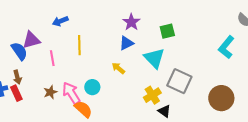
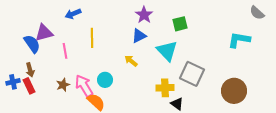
cyan L-shape: (226, 47) -> (239, 40), turned 60
yellow cross: (152, 95) -> (165, 88), turned 30

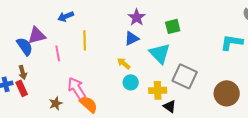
cyan circle: (105, 80) -> (131, 82), moved
brown star: (63, 85) -> (56, 103), moved

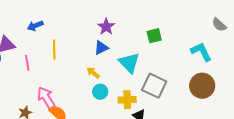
green square: (173, 26) -> (154, 36), moved
cyan L-shape: (232, 42) -> (201, 52), turned 55
brown circle: (227, 93) -> (202, 86), moved

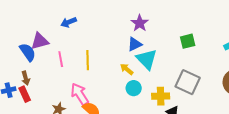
green square: (154, 36) -> (188, 41), moved
yellow line: (54, 50) -> (88, 60), moved
cyan triangle: (129, 63) -> (147, 59), moved

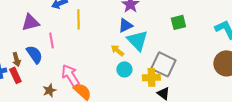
blue semicircle: (28, 52) -> (34, 54), moved
yellow line: (88, 60) -> (78, 19), moved
gray square: (188, 82) -> (163, 64), moved

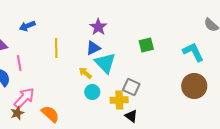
yellow line: (78, 19) -> (56, 48), moved
gray square: (163, 64) -> (131, 87), size x0.7
pink arrow: (70, 75) -> (24, 98), moved, turned 75

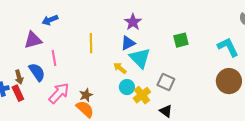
blue arrow: (27, 26) -> (50, 20), moved
yellow cross: (119, 100) -> (142, 95), moved, turned -36
brown star: (17, 113) -> (86, 95), moved

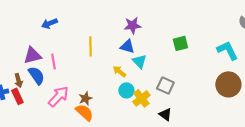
purple star: (133, 22) -> (132, 25), turned 30
purple triangle: (33, 40) -> (32, 55), moved
blue triangle: (128, 43) -> (127, 46), turned 42
cyan triangle: (140, 58) -> (139, 61), size x0.7

